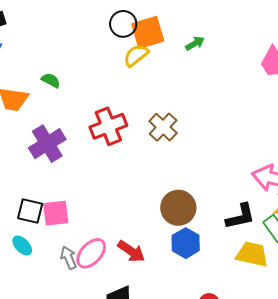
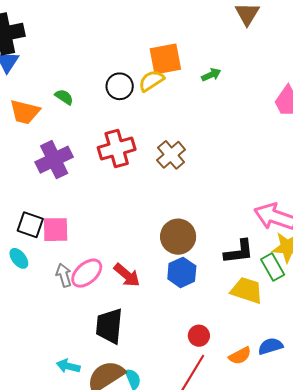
black circle: (123, 24) -> (120, 86), moved

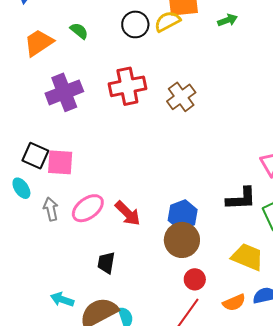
orange trapezoid: (25, 112) -> (39, 43), turned 128
brown circle: (178, 237) -> (182, 240), moved
gray arrow: (64, 275) -> (51, 209), moved
yellow trapezoid: (247, 290) -> (247, 257), moved
black trapezoid: (109, 326) -> (106, 263), size x0.6

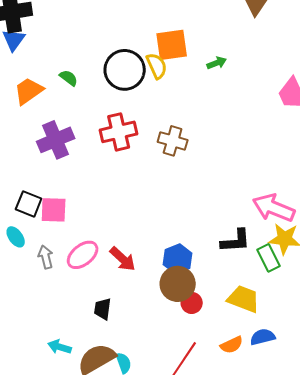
yellow semicircle: (167, 21) -> (157, 66), turned 96
black circle: (135, 24) -> (125, 70), size x1.5
brown cross: (181, 97) -> (173, 141), turned -36
red circle: (195, 279) -> (192, 303), moved

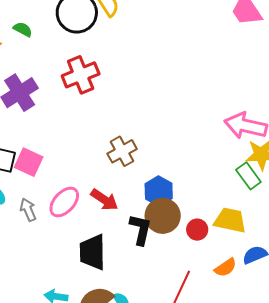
brown cross: (173, 141) -> (122, 151), moved, turned -36
pink square: (54, 210) -> (29, 162), turned 32
black L-shape: (236, 241) -> (140, 229), moved, turned -64
red circle: (192, 303) -> (197, 230), moved
black trapezoid: (103, 309) -> (92, 252), size x1.6

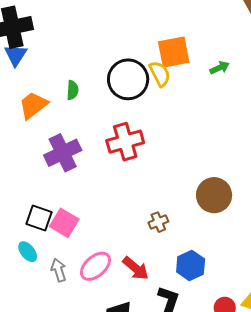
green semicircle: (23, 29) -> (73, 90), turned 60
brown cross: (122, 151) -> (158, 222), size x0.7
brown circle: (163, 216) -> (214, 195), moved

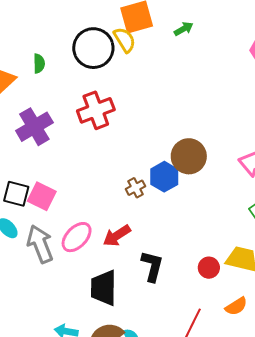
blue hexagon: (191, 265) -> (164, 177), moved
red arrow: (136, 268) -> (117, 236), turned 112
gray arrow: (59, 270) -> (40, 244), size x1.6

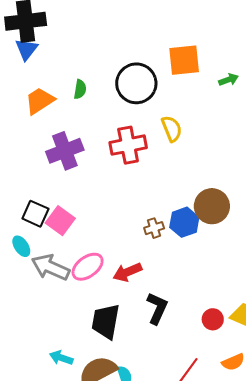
yellow semicircle: (125, 40) -> (172, 129), moved
gray arrow: (40, 244) -> (51, 267), turned -54

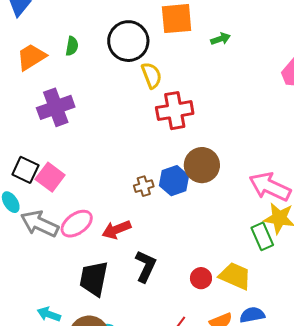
yellow semicircle: (172, 129) -> (152, 75), moved
red cross: (128, 145) -> (175, 111), moved

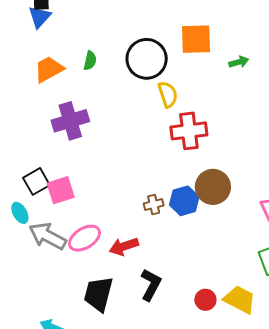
black square: (25, 170) -> (36, 181), turned 32
pink square: (50, 177) -> (61, 190), turned 32

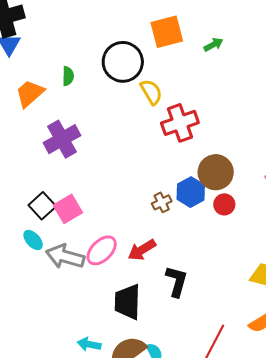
red circle: (205, 300) -> (224, 204), moved

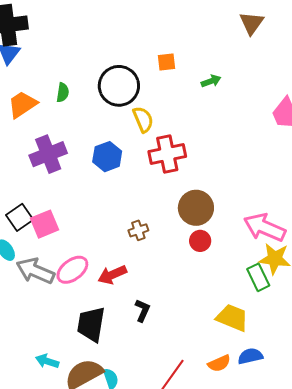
orange square: (167, 32) -> (167, 62), size x0.6
blue hexagon: (191, 192) -> (107, 157), moved
black L-shape: (177, 281) -> (142, 310), size x0.7

